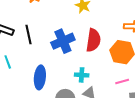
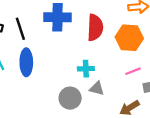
blue cross: (63, 41) -> (57, 17), moved, turned 30
blue ellipse: (40, 77) -> (26, 62), moved

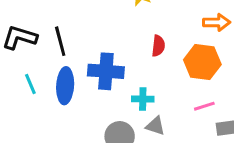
blue cross: (57, 17) -> (106, 71), moved
red semicircle: (95, 28) -> (158, 46), size x0.6

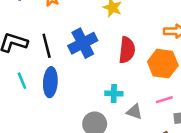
red semicircle: (158, 46) -> (127, 50), size x1.5
blue cross: (106, 71) -> (83, 43), moved, turned -32
gray triangle: (155, 126) -> (134, 112), moved

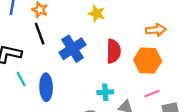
black line: (47, 46) -> (40, 34), moved
cyan line: (22, 81) -> (21, 79), moved

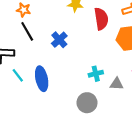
blue cross: (73, 49) -> (59, 40), size x0.7
red semicircle: (113, 51) -> (101, 19), moved

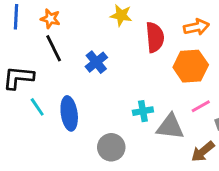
gray triangle: (117, 84) -> (170, 127), size x1.5
gray circle: (87, 103) -> (111, 147), moved

